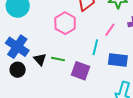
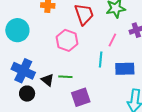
purple square: (81, 71) -> (81, 97), moved, turned -30

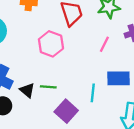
cyan line: (101, 60) -> (93, 93), moved
purple square: (81, 97) -> (66, 111), turned -30

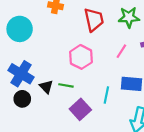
pink hexagon: (51, 44) -> (81, 57), moved

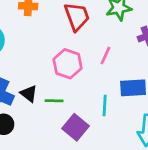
pink line: (121, 51) -> (105, 56), moved
black triangle: (46, 87) -> (29, 94), moved

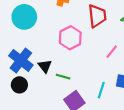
pink hexagon: (68, 64) -> (70, 38), moved

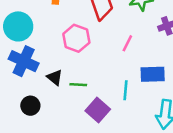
blue cross: (21, 60) -> (24, 61), moved

